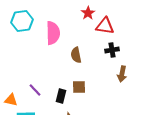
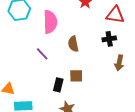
red triangle: (105, 26) -> (115, 15), moved
purple line: (35, 90) -> (42, 54), moved

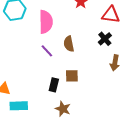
black cross: (109, 39) -> (105, 39), turned -32
purple line: (42, 54) -> (47, 51), moved

